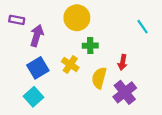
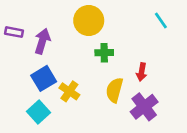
purple rectangle: (17, 20) -> (14, 32), moved
cyan line: (143, 27) -> (161, 21), moved
yellow cross: (70, 65) -> (69, 91), moved

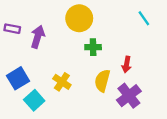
blue square: (44, 78) -> (18, 78), moved

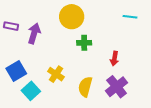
cyan line: (144, 18) -> (130, 17), turned -48
yellow semicircle: (102, 81) -> (85, 87), moved

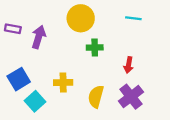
cyan line: (130, 17) -> (133, 18), moved
yellow cross: (56, 74) -> (63, 83), turned -35

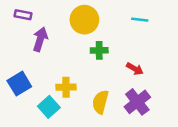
purple rectangle: (13, 29) -> (23, 15), moved
red arrow: (129, 65) -> (135, 69), turned -70
cyan square: (35, 101) -> (49, 107), moved

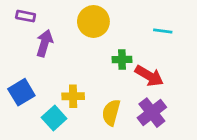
cyan line: (140, 20) -> (163, 31), moved
green cross: (99, 50) -> (122, 60), moved
red arrow: (135, 69) -> (149, 76), size x1.5

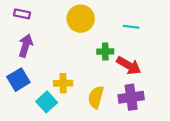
cyan line: (163, 31) -> (131, 27), moved
purple arrow: (45, 43) -> (26, 46), moved
purple cross: (152, 113) -> (131, 97), turned 30

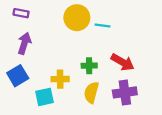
cyan line: (131, 27) -> (103, 25), moved
green cross: (105, 51) -> (89, 66), moved
cyan square: (47, 102) -> (44, 97), turned 30

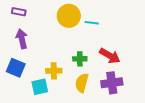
purple arrow: (24, 43) -> (22, 39), turned -30
blue square: (18, 76) -> (16, 68), turned -36

